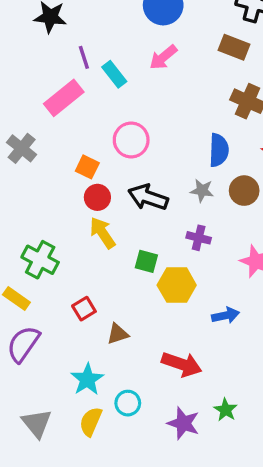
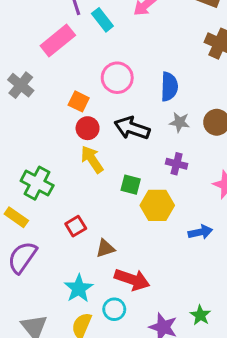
blue semicircle: (219, 150) -> (169, 87), moved
red arrow: (182, 364) -> (132, 280), moved

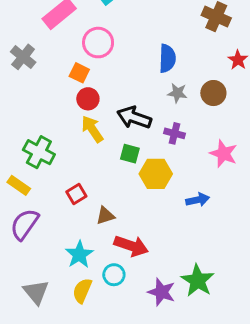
pink circle: (117, 78) -> (98, 43), moved
black arrow: (132, 128) -> (134, 118), moved
green star: (200, 315) -> (198, 280), size x1.6

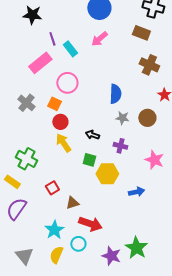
gray cross: (23, 57) -> (26, 103), moved
black arrow: (134, 118) -> (92, 135), size x0.6

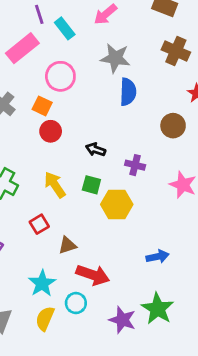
gray star: (122, 118) -> (115, 58), moved, size x1.5
yellow arrow: (63, 143) -> (55, 185), moved
blue arrow: (136, 192) -> (158, 257), moved

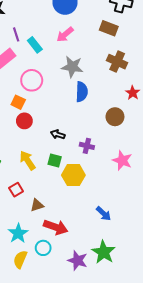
blue arrow: (158, 257) -> (104, 214), turned 56

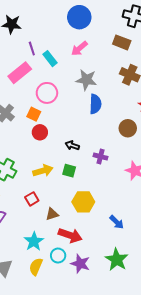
yellow arrow: (28, 160) -> (43, 171), turned 108
yellow hexagon: (73, 175) -> (83, 202), moved
purple star: (77, 260) -> (80, 264), moved

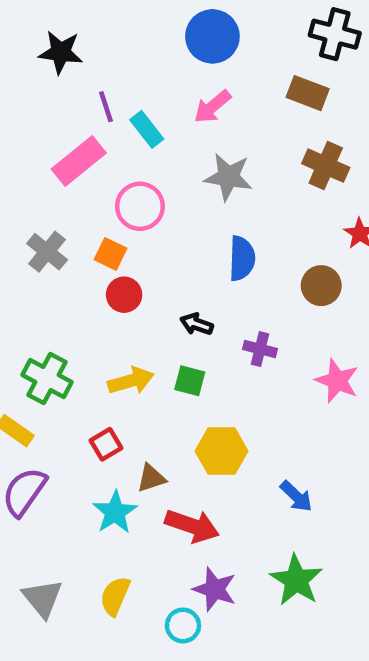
blue semicircle: (95, 104) -> (242, 258), moved
cyan star: (34, 241) -> (115, 512), moved
cyan circle: (58, 256) -> (183, 625), moved

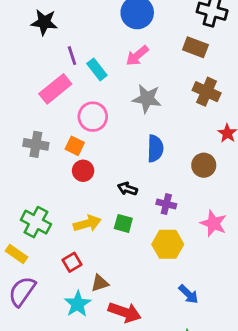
gray cross: (47, 252) -> (36, 144), turned -30
yellow hexagon: (221, 451) -> (168, 244), moved

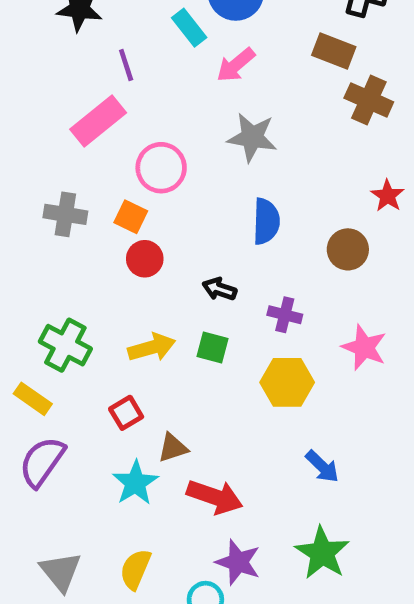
cyan rectangle: (97, 69) -> (189, 28), moved
brown cross: (207, 92) -> (369, 100), moved

